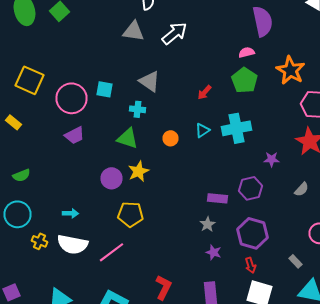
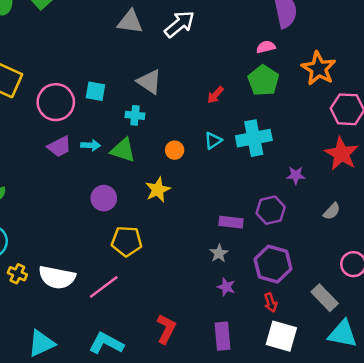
yellow star: (138, 171) -> (158, 190), moved
cyan arrow: (70, 213) -> (91, 145), moved
gray rectangle: (296, 261) -> (325, 298), size x1.6

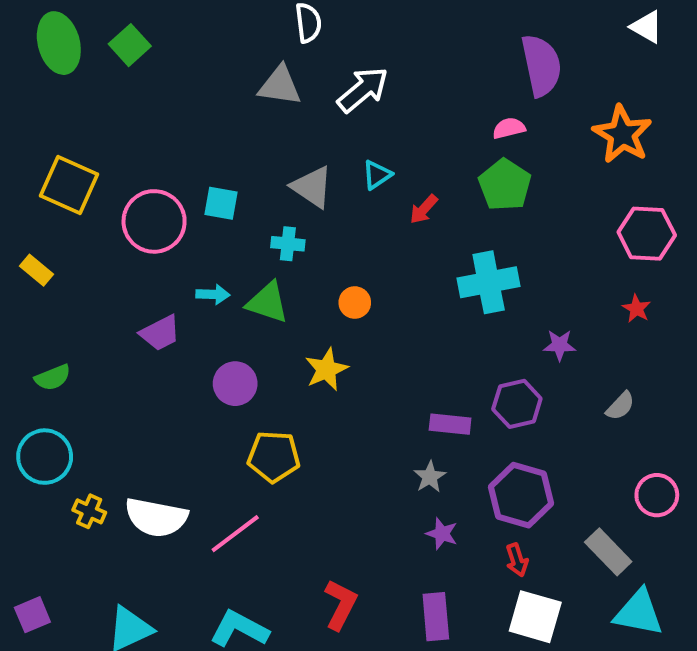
orange star: (319, 69) -> (622, 134), moved
cyan triangle: (213, 141) -> (377, 175), moved
purple trapezoid: (59, 147) -> (160, 333), moved
red star: (341, 154) -> (637, 309), size x0.5

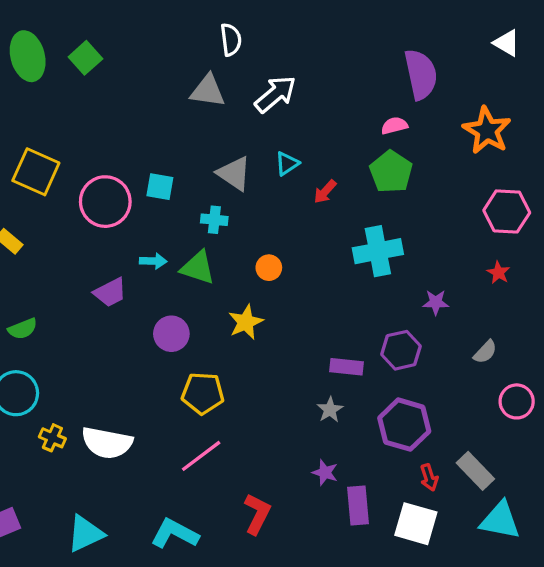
pink circle: (657, 495) -> (517, 401), moved
pink line: (235, 534) -> (201, 456), moved
purple star: (442, 534) -> (325, 473), moved
red arrow: (517, 560) -> (429, 477), moved
purple rectangle: (436, 617) -> (358, 506), moved

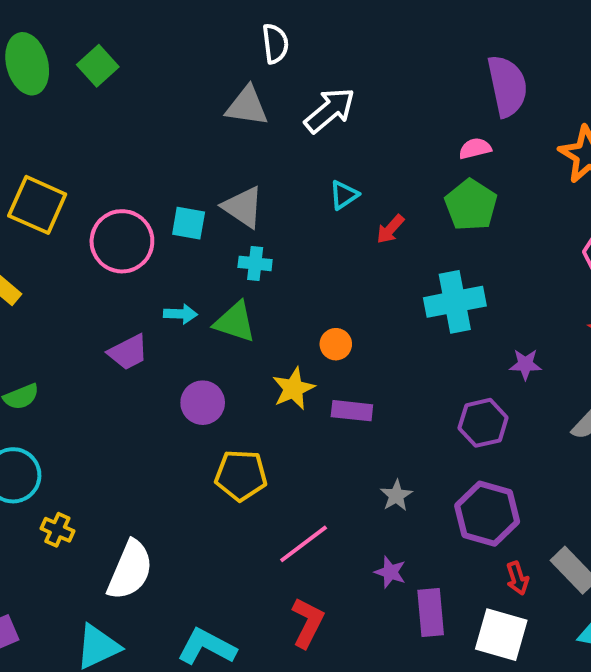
gray triangle: (234, 173) -> (243, 207), moved
orange circle: (269, 268) -> (336, 344), moved
purple rectangle: (346, 367) -> (352, 411), moved
white semicircle: (107, 443) -> (130, 570), moved, turned -78
pink line: (201, 456) -> (304, 544), moved

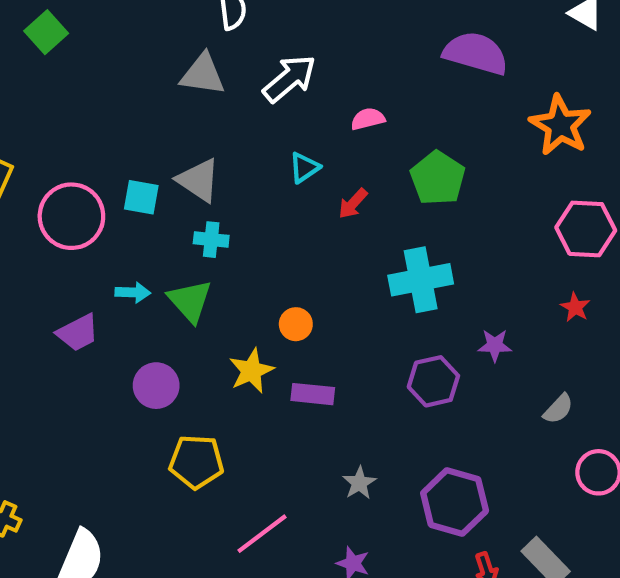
purple semicircle: (507, 86) -> (476, 53), turned -62
pink semicircle: (475, 148) -> (368, 119), moved
green triangle: (235, 322) -> (190, 301), turned 30
purple hexagon: (483, 423) -> (433, 381), moved

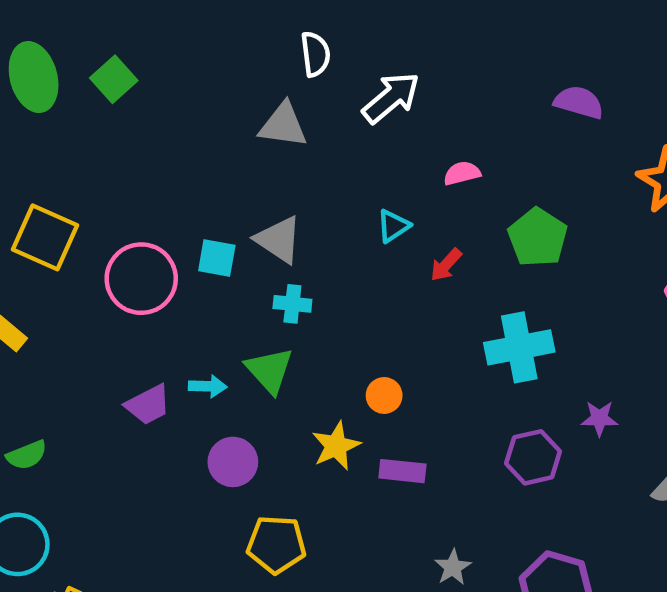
purple semicircle: (476, 53) -> (579, 102), size x0.7
white arrow: (289, 79) -> (391, 98), moved
cyan arrow: (133, 292) -> (208, 386), moved

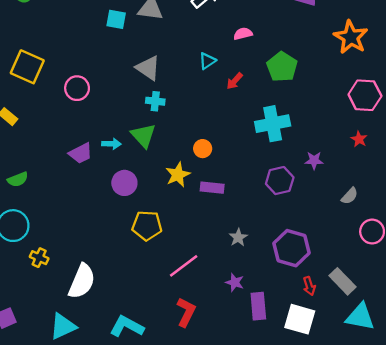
cyan square: (217, 258) -> (116, 19), moved
pink circle: (141, 279) -> (77, 88), size x0.7

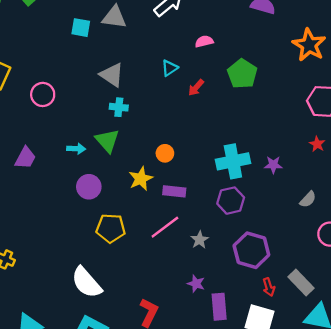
cyan cross: (273, 124) -> (233, 161), moved
purple trapezoid: (81, 153) -> (25, 158), moved, turned -35
purple hexagon: (280, 181) -> (231, 201), moved
pink line: (184, 266) -> (165, 227), moved
white semicircle: (82, 281) -> (87, 282), moved, turned 116

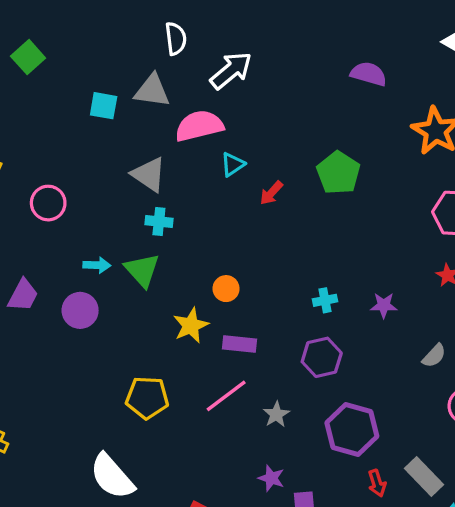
pink semicircle: (204, 41) -> (199, 126), moved, size x1.8
cyan arrow: (76, 149) -> (97, 265), moved
cyan cross: (233, 161) -> (325, 300), size x0.5
purple circle: (89, 187) -> (80, 310), moved

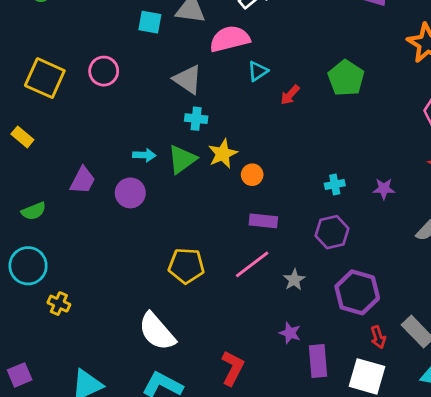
pink circle: (48, 203) -> (104, 71), moved
green triangle: (142, 270) -> (182, 159), turned 36
yellow star: (191, 325) -> (223, 154), moved

